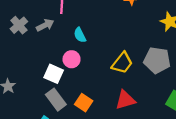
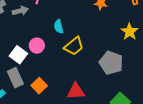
cyan semicircle: (80, 35) -> (59, 26), moved
yellow trapezoid: (122, 63) -> (74, 46), moved

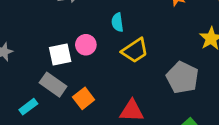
white square: (18, 55) -> (60, 55), turned 36
gray rectangle: (15, 78) -> (53, 85), turned -36

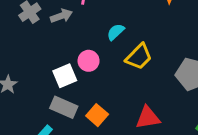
cyan semicircle: (117, 22) -> (116, 32), turned 66

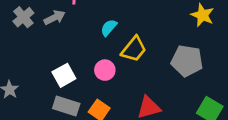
pink circle: (89, 61) -> (105, 70), moved

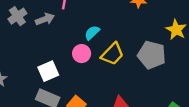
gray pentagon: (187, 61) -> (152, 55), moved
pink circle: (105, 70) -> (82, 54), moved

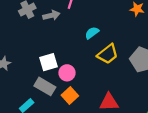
pink circle: (82, 54) -> (67, 73), moved

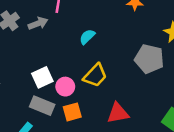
yellow trapezoid: (108, 54) -> (95, 76), moved
orange square: (70, 95) -> (72, 112), turned 35

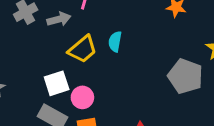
cyan semicircle: (87, 37) -> (115, 42), turned -42
yellow trapezoid: (95, 76) -> (83, 49), moved

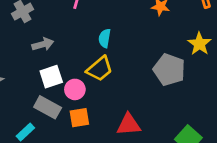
gray arrow: (59, 19) -> (43, 44), moved
yellow trapezoid: (83, 49) -> (100, 69), moved

